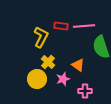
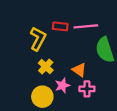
yellow circle: (37, 79) -> (42, 97), moved
pink cross: (85, 91) -> (87, 89), moved

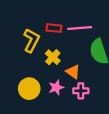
yellow cross: (46, 67) -> (53, 57), moved
yellow circle: (42, 97) -> (29, 89), moved

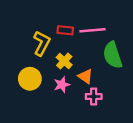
pink star: (56, 87) -> (62, 85), moved
yellow circle: (29, 89) -> (30, 79), moved

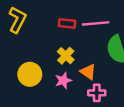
yellow L-shape: (42, 43) -> (17, 20), moved

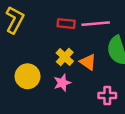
orange triangle: (88, 72) -> (88, 62), moved
pink cross: (97, 93) -> (107, 96), moved

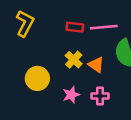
pink star: (62, 83) -> (71, 95), moved
pink cross: (107, 96) -> (100, 96), moved

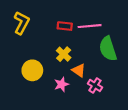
orange triangle: (96, 65) -> (79, 70), moved
pink cross: (100, 96) -> (95, 85), moved, turned 32

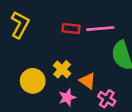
yellow cross: (64, 54) -> (62, 69), moved

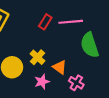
red rectangle: (71, 29) -> (45, 22), turned -64

